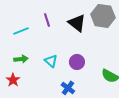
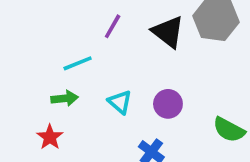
purple line: (47, 20) -> (113, 26), turned 48
cyan line: (21, 31) -> (78, 63), moved

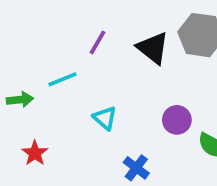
green arrow: (65, 98) -> (20, 100), moved
purple circle: (168, 104) -> (177, 120), moved

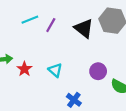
cyan line: (62, 79) -> (30, 20), moved
red star: (35, 153) -> (24, 69), moved

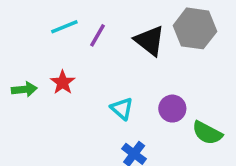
red star: (24, 69) -> (63, 82), moved
cyan triangle: (55, 70) -> (122, 109), moved

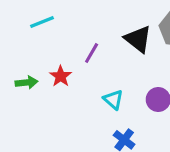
cyan line: (64, 27) -> (42, 22), moved
purple line: (97, 35) -> (92, 53), moved

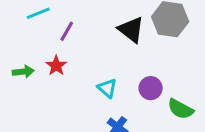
purple line: (92, 53) -> (67, 31), moved

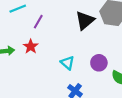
black triangle: (131, 30) -> (85, 21), turned 42

